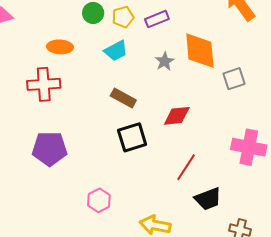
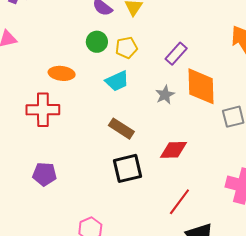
purple rectangle: (157, 19) -> (176, 54), moved, turned -30
purple pentagon: (50, 149) -> (44, 174), size x0.7

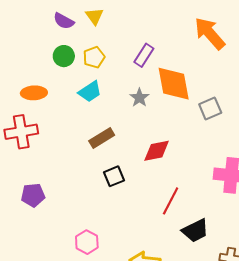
brown rectangle: (121, 129) -> (102, 138), turned -55
black square: (127, 168) -> (114, 176), size x0.7

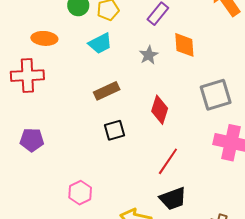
orange diamond: (174, 84) -> (184, 45), size x0.7
gray square: (210, 108) -> (216, 95), moved, size x1.4
red diamond: (157, 151) -> (160, 110), turned -68
black trapezoid: (195, 231) -> (173, 199), moved

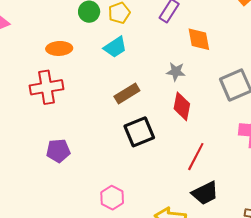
gray star: (149, 55) -> (176, 72), moved, turned -30
black square: (115, 130) -> (139, 132), size x1.4

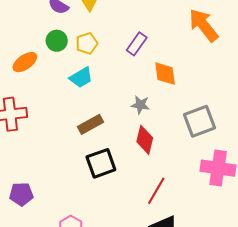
orange ellipse: (59, 48) -> (25, 62), moved, turned -35
purple pentagon: (58, 151) -> (21, 194), moved

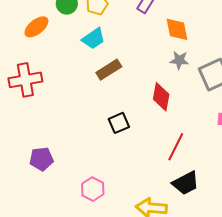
gray star: (140, 105) -> (179, 60), moved
brown rectangle: (91, 124) -> (109, 70), moved
black square: (101, 163) -> (119, 123), size x0.7

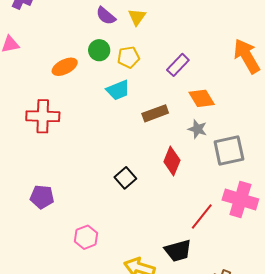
orange diamond: (177, 29) -> (202, 98), turned -32
brown rectangle: (109, 70) -> (155, 113), moved
black square: (119, 123) -> (125, 178), turned -30
red line: (176, 147) -> (202, 216), moved

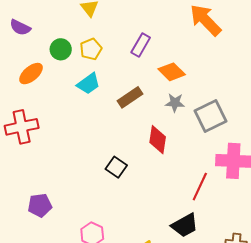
purple semicircle: (106, 16) -> (20, 27), moved

